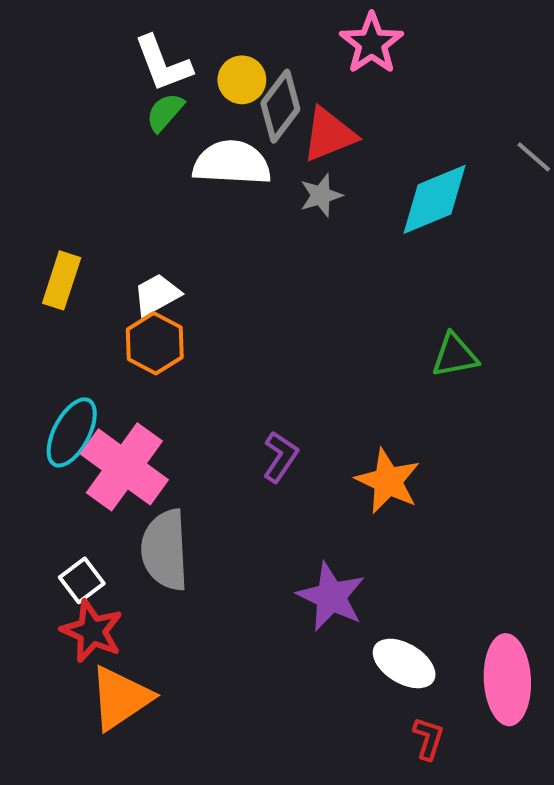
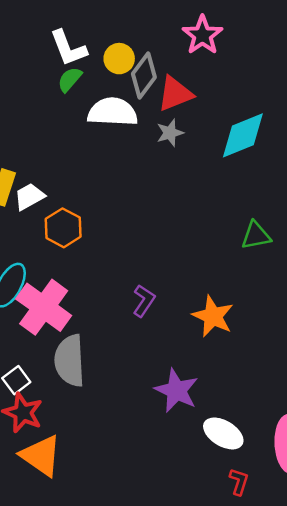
white trapezoid: (157, 295) -> (29, 197), moved
orange triangle: (120, 698) -> (41, 456), turned -51

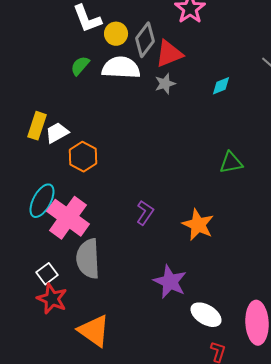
yellow circle: (119, 59) -> (116, 34), moved
green semicircle: (70, 79) -> (80, 66), moved
cyan diamond: (243, 135) -> (221, 86), size x0.5
orange triangle: (41, 456) -> (94, 331), moved

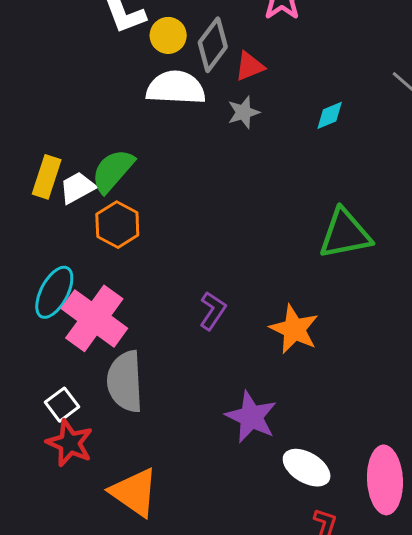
red triangle: (169, 54) -> (250, 66), size x0.7
green semicircle: (80, 66) -> (113, 171), moved, size x1.5
green triangle: (231, 163) -> (345, 234), size x1.5

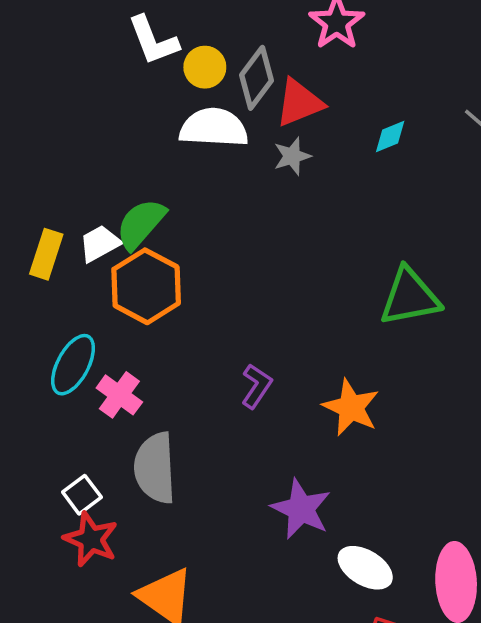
red triangle: (250, 66) -> (299, 103), size x1.4
cyan diamond: (330, 115) -> (390, 137), moved
yellow rectangle: (47, 177) -> (46, 254), moved
orange hexagon: (117, 225) -> (146, 286), size x1.4
pink cross: (94, 318) -> (119, 395), size x0.6

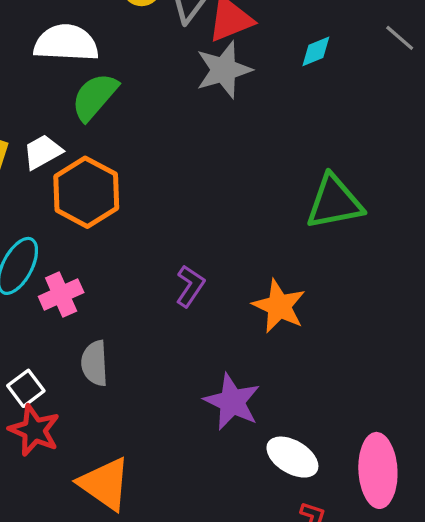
white semicircle: (214, 128) -> (66, 43), moved
gray star: (292, 156) -> (224, 70), size x1.6
green semicircle: (141, 224) -> (95, 97), moved
pink cross: (119, 395) -> (61, 294), turned 30
gray semicircle: (155, 468) -> (95, 363), size x0.7

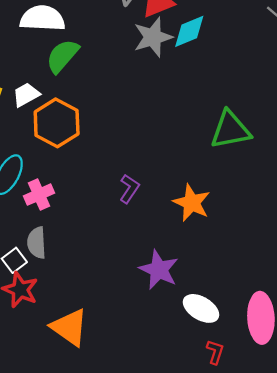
cyan diamond: (316, 51) -> (189, 31), moved, size x1.5
gray semicircle: (95, 363) -> (37, 243), moved

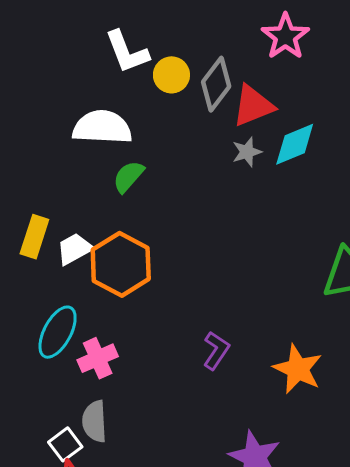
gray star: (153, 37) -> (247, 152), size x0.6
green semicircle: (62, 56) -> (128, 177), size x0.7
white trapezoid: (26, 95) -> (74, 249), moved

